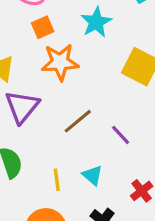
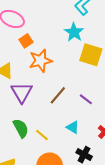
cyan star: (96, 22) -> (74, 32), moved
yellow line: (57, 180) -> (42, 135), moved, turned -32

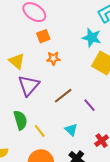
cyan star: (74, 32) -> (92, 38), turned -30
orange star: (41, 61) -> (53, 58), size x0.6

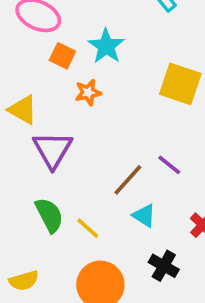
orange square: (43, 36) -> (62, 56), turned -32
cyan star: (92, 38) -> (106, 46), moved, turned 30
brown line: (63, 96) -> (128, 180), moved

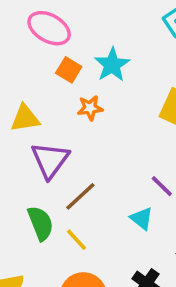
yellow triangle: (23, 110) -> (25, 118), turned -44
brown line: (128, 180) -> (80, 196), moved
cyan triangle: (144, 216) -> (142, 218), moved

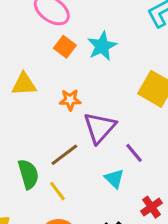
orange star: (90, 108) -> (70, 100), moved
purple triangle: (50, 160) -> (100, 128), moved

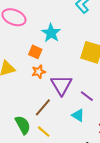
orange square: (65, 47) -> (35, 52), moved

